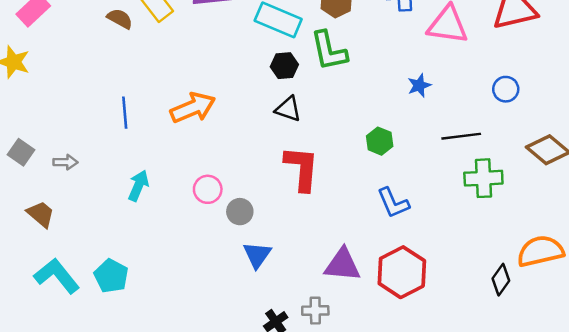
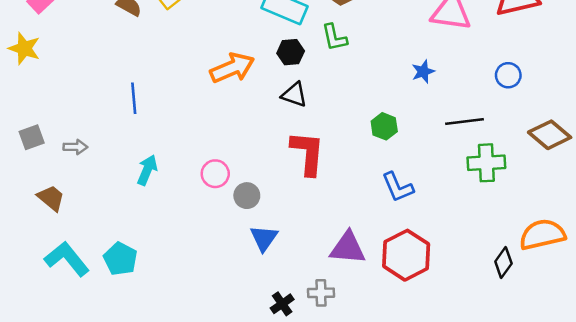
green L-shape: (329, 51) -> (334, 38), size x0.7
orange arrow: (193, 108) -> (232, 68), moved
gray square: (21, 152) -> (32, 137), turned 35

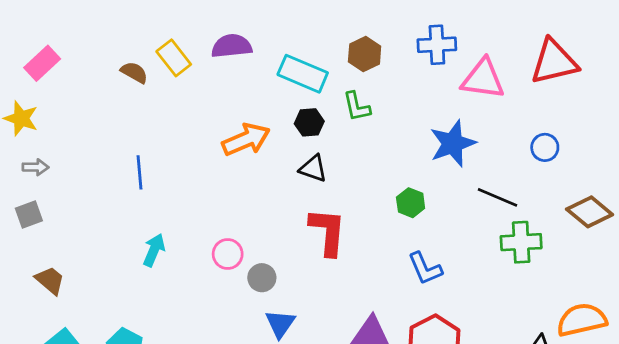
blue star: (423, 72) -> (453, 143), size x1.8
black line: (464, 121) -> (497, 197), turned 30
gray arrow: (75, 147) -> (36, 167), moved

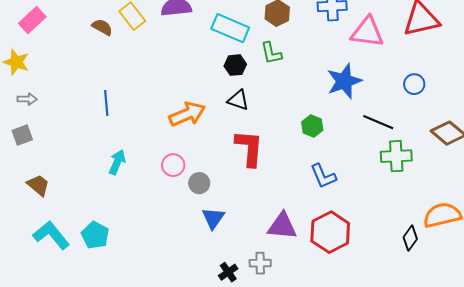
orange arrow: (246, 140) -> (187, 114), moved

